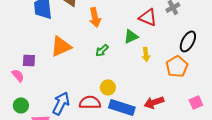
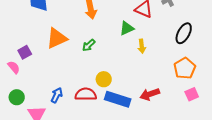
green arrow: (102, 50) -> (89, 45), moved
purple square: (29, 60) -> (25, 52), turned -32
orange pentagon: (177, 66) -> (185, 68), moved
blue arrow: (61, 103) -> (57, 95), size x0.7

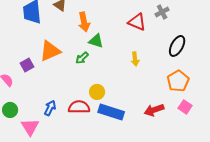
green triangle: (127, 28) -> (96, 41), moved, turned 42
purple square: (25, 52) -> (27, 65), moved
red arrow: (150, 94) -> (154, 110), moved
pink square: (192, 94) -> (185, 107), turned -32

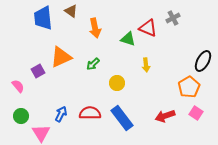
green triangle: (96, 41) -> (128, 39), moved
black ellipse: (177, 46) -> (203, 61), moved
yellow circle: (97, 92) -> (117, 83), moved
blue rectangle: (111, 112) -> (122, 118), turned 35

